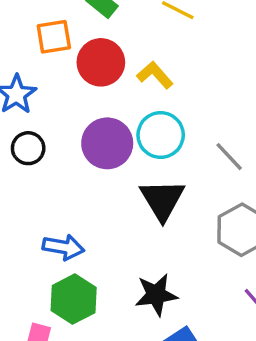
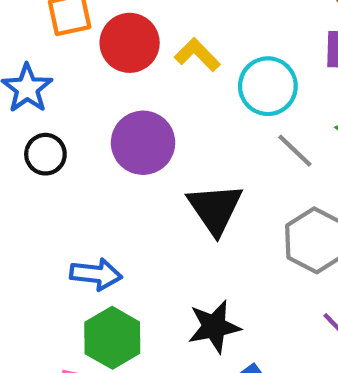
cyan circle: (161, 135) -> (268, 86), moved

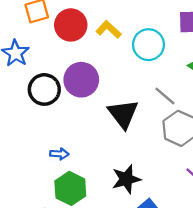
gray line: (295, 151) -> (165, 96), moved
black circle: (45, 154) -> (44, 89), moved, size x1.4
blue arrow: (96, 274) -> (59, 154), size x0.7

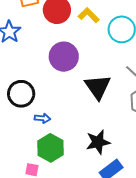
black circle: (44, 89) -> (21, 94), moved

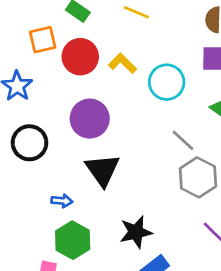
black triangle: (98, 87) -> (102, 170), moved
black circle: (21, 94) -> (29, 143), moved

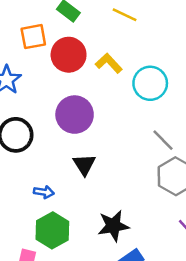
black triangle: (102, 170) -> (84, 165), size x0.7

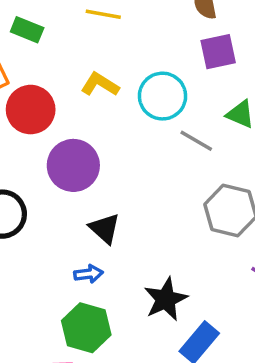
red circle: (69, 55) -> (31, 110), moved
gray line: (163, 140) -> (196, 141), moved
blue arrow: (44, 192) -> (88, 274), moved

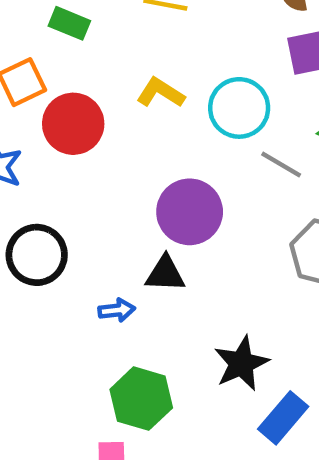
purple circle: (73, 165) -> (190, 212), moved
black triangle: (105, 228) -> (165, 274), turned -40
blue arrow: (88, 274) -> (117, 310), moved

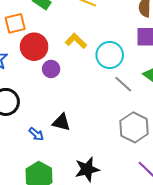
purple circle: (190, 212) -> (51, 69), moved, size x0.6
blue arrow: (117, 310) -> (36, 134), turned 35

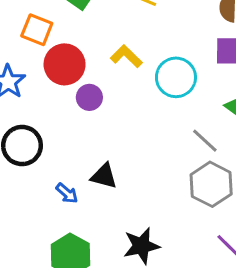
orange square: (15, 23) -> (37, 30), turned 35
gray line: (123, 84) -> (205, 141), moved

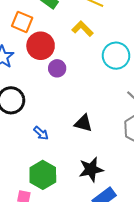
yellow L-shape: (126, 56) -> (83, 29), moved
black triangle: (104, 176) -> (83, 123), moved

